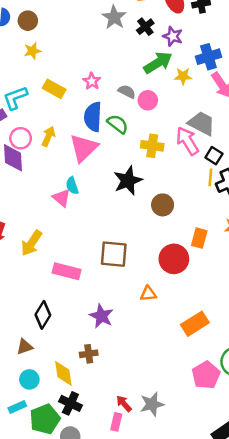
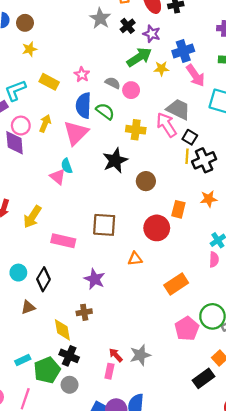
cyan circle: (29, 379) -> (18, 273), moved

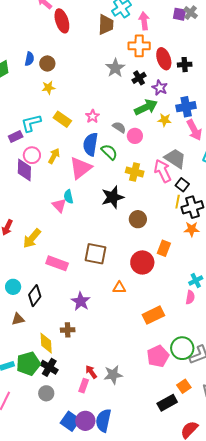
orange star: (209, 199) -> (192, 229), moved
green pentagon: (47, 370) -> (28, 364), moved

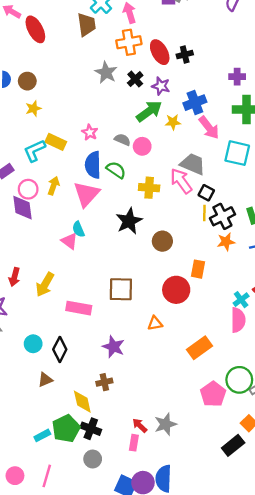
cyan L-shape: (31, 123) -> (35, 151), moved
pink semicircle: (190, 297) -> (238, 320), size x1.5

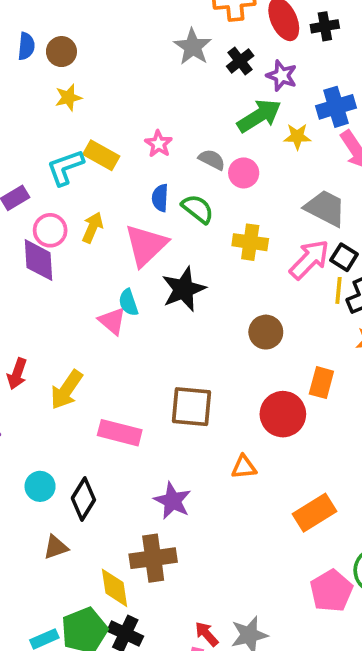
blue semicircle: (93, 165) -> (160, 198), size x0.6
pink arrow: (181, 181) -> (309, 260), moved, turned 76
black star: (129, 221) -> (184, 289), moved
brown cross: (104, 382) -> (153, 558), size x1.6

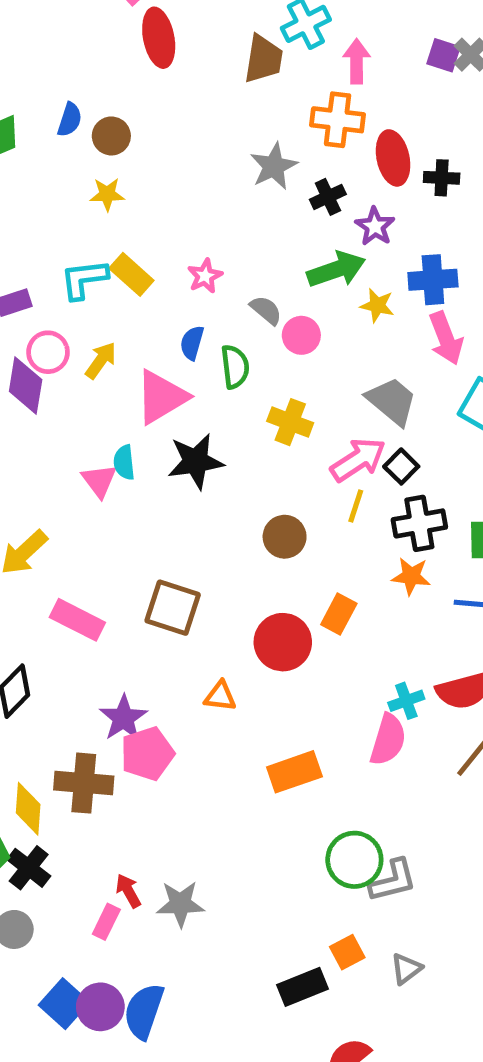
green semicircle: (198, 209) -> (235, 367), turned 32
yellow line: (339, 290) -> (356, 506), moved
pink pentagon: (331, 591) -> (147, 754), moved

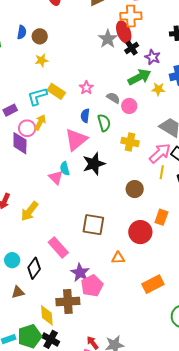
red ellipse: (393, 158) -> (124, 32), moved
yellow arrow: (101, 360) -> (40, 122), moved
pink rectangle: (77, 620) -> (58, 247), moved, turned 30

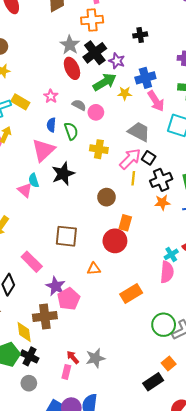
red ellipse: (124, 32) -> (72, 68), moved
black cross: (132, 48) -> (95, 53), size x1.6
orange rectangle: (161, 217) -> (125, 223), moved

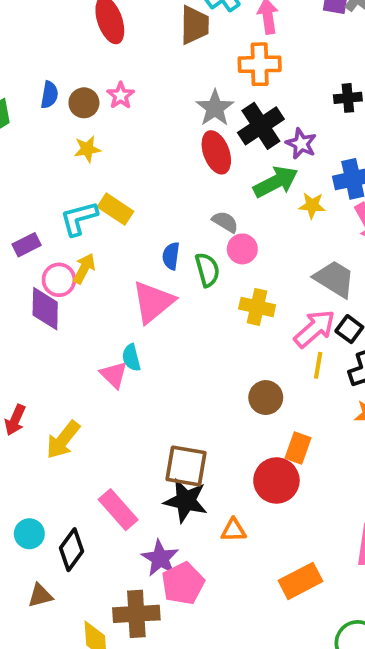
pink star: (51, 96) -> (121, 96), moved
pink circle: (96, 112) -> (242, 249), moved
black star: (63, 174) -> (186, 501), moved, turned 30

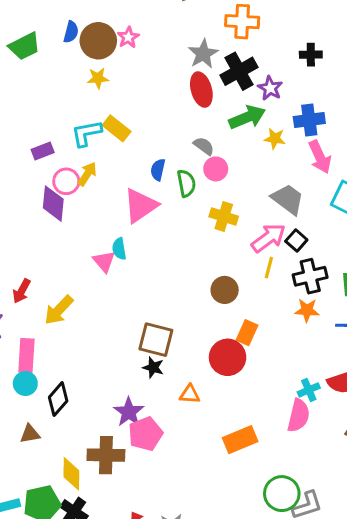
brown circle: (84, 103) -> (98, 41), size x1.5
black star: (186, 501) -> (153, 367), size x0.6
pink rectangle: (118, 510) -> (26, 355), moved, turned 40

